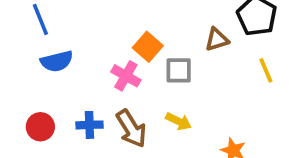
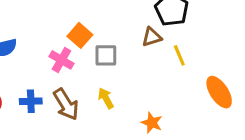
brown triangle: (217, 39) -> (152, 37), moved
yellow arrow: (179, 121) -> (106, 98), turned -145

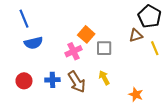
pink cross: (61, 60) -> (74, 51), turned 35

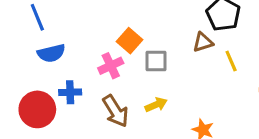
yellow arrow: (104, 78) -> (156, 105), turned 96
blue cross: (52, 80) -> (70, 92), moved
red circle: (24, 81) -> (37, 109), size x1.5

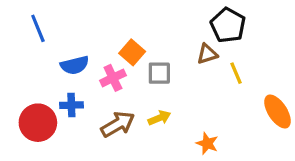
blue semicircle: (51, 53) -> (75, 65), moved
brown arrow: (115, 111) -> (118, 124), turned -88

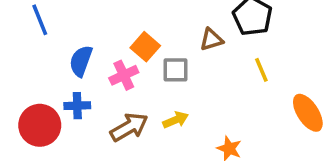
brown triangle: (207, 54) -> (211, 39), moved
blue semicircle: (75, 65) -> (81, 61), turned 124

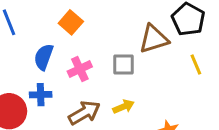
brown triangle: (211, 39) -> (154, 39), size x1.5
orange square: (145, 47) -> (71, 22), moved

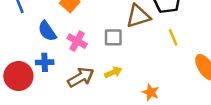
blue semicircle: (44, 57) -> (47, 31), turned -55
pink cross: (80, 69) -> (77, 41), turned -36

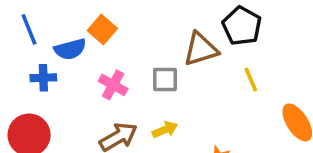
blue semicircle: (47, 31) -> (70, 49), moved, turned -70
blue cross: (45, 62) -> (43, 78), moved

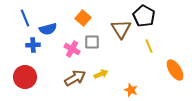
orange square: (102, 29) -> (83, 18), moved
brown triangle: (201, 49) -> (121, 29), turned -45
gray square: (165, 80) -> (92, 42), moved

